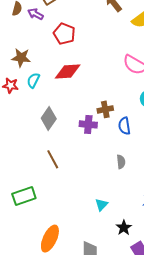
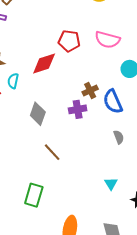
red pentagon: (64, 34) -> (69, 41), moved
blue semicircle: (124, 126) -> (113, 102), size x1.4
green rectangle: (24, 196) -> (34, 195), turned -40

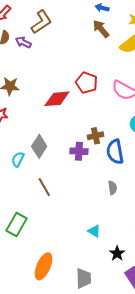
cyan semicircle: (13, 81) -> (18, 159), moved
cyan triangle: (111, 184) -> (94, 231), turned -40

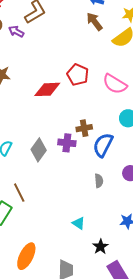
gray diamond: (39, 146) -> (39, 150), moved
blue semicircle: (115, 152) -> (103, 145), turned 35
brown line: (44, 187) -> (19, 193), moved

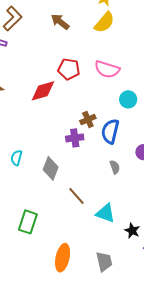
brown arrow: (94, 22) -> (60, 22), moved
gray diamond: (39, 150) -> (51, 168), moved
brown line: (19, 193) -> (76, 196), moved
cyan triangle: (79, 223) -> (105, 213), size x1.5

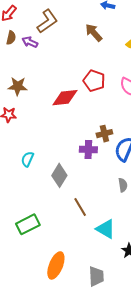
green rectangle: (28, 222) -> (28, 224), turned 35

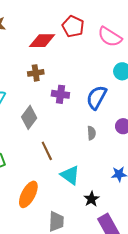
brown cross: (104, 134) -> (36, 73), moved
orange ellipse: (56, 265) -> (28, 194), moved

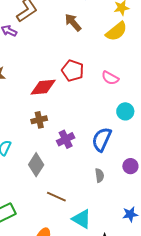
pink semicircle: (110, 37) -> (110, 78), size x0.7
purple cross: (60, 94) -> (66, 139), turned -30
brown line: (47, 151) -> (56, 197), turned -36

